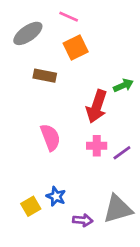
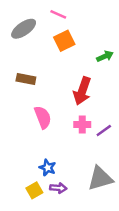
brown rectangle: (45, 76) -> (26, 79), moved
green arrow: (123, 85) -> (105, 56), moved
yellow square: (31, 206) -> (34, 190), moved
purple arrow: (83, 220) -> (58, 188), moved

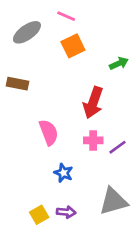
brown rectangle: (26, 79) -> (18, 84), moved
blue star: (48, 168) -> (63, 173), moved

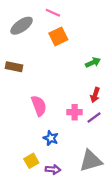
green arrow: (119, 63) -> (93, 62), moved
red arrow: (93, 103) -> (95, 95), moved, size x0.6
yellow square: (39, 215) -> (31, 161), moved

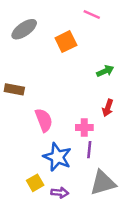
pink line: (53, 13) -> (92, 14), moved
brown rectangle: (14, 67) -> (14, 89), moved
purple line: (94, 118) -> (89, 150), moved, turned -48
blue star: (51, 138) -> (57, 157), size x1.6

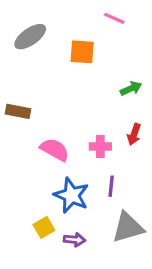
orange square: (66, 42) -> (82, 52), turned 30
pink semicircle: (44, 120) -> (55, 150), turned -40
pink cross: (84, 127) -> (100, 147), moved

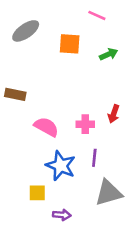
green arrow: (131, 88) -> (109, 54), moved
yellow square: (44, 227) -> (37, 193), turned 30
purple arrow: (74, 240) -> (62, 215), moved

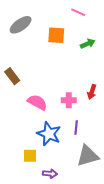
brown rectangle: (15, 94) -> (12, 76), turned 42

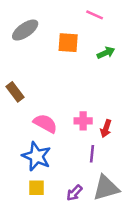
red arrow: (92, 92) -> (106, 129), moved
blue star: (49, 134) -> (36, 156), moved
purple arrow: (50, 174) -> (74, 193), moved, turned 128

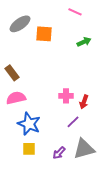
orange square: (68, 43) -> (44, 34), moved
pink semicircle: (45, 123) -> (16, 98), moved, turned -42
purple line: (92, 154) -> (73, 122), turned 40

